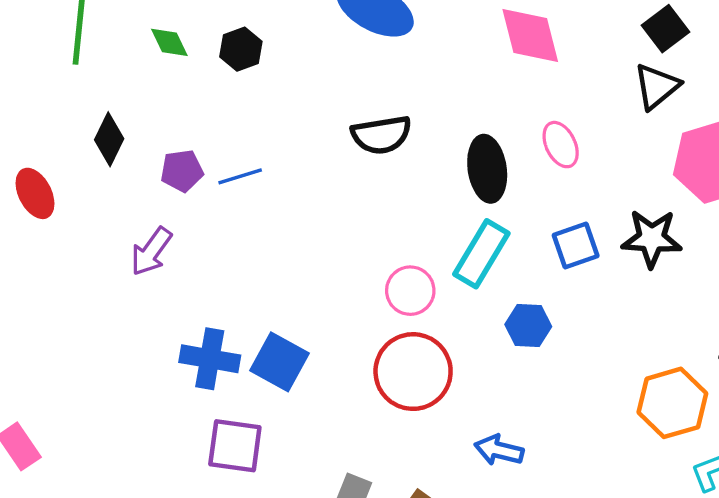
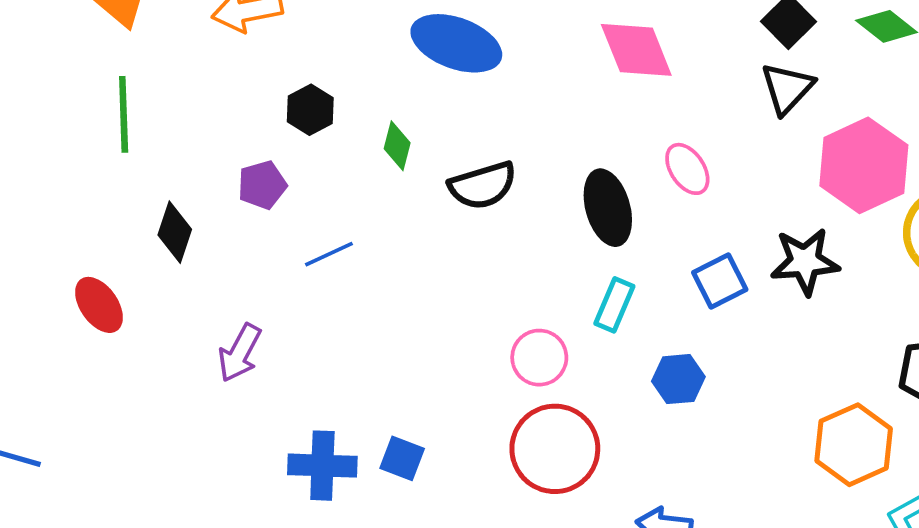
green diamond: (169, 42) -> (397, 146), moved, turned 48
purple pentagon: (182, 171) -> (262, 185), moved
cyan rectangle: (481, 254) -> (614, 305), size x0.7
blue square: (280, 362) -> (402, 458), size x0.7

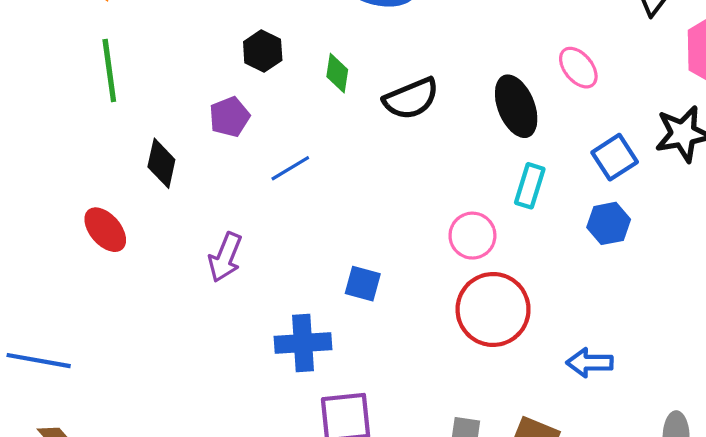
blue hexagon: (678, 379) -> (609, 223), moved
blue square: (402, 458) -> (363, 284), moved

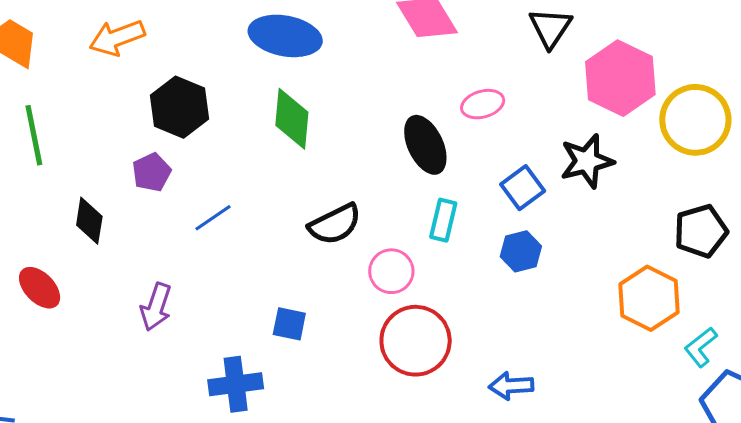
black hexagon: (263, 51) -> (179, 107), size x1.5
pink ellipse: (578, 68) -> (483, 104), turned -63
green diamond: (337, 73) -> (292, 119), moved, size x1.6
black semicircle: (411, 99) -> (335, 224), moved

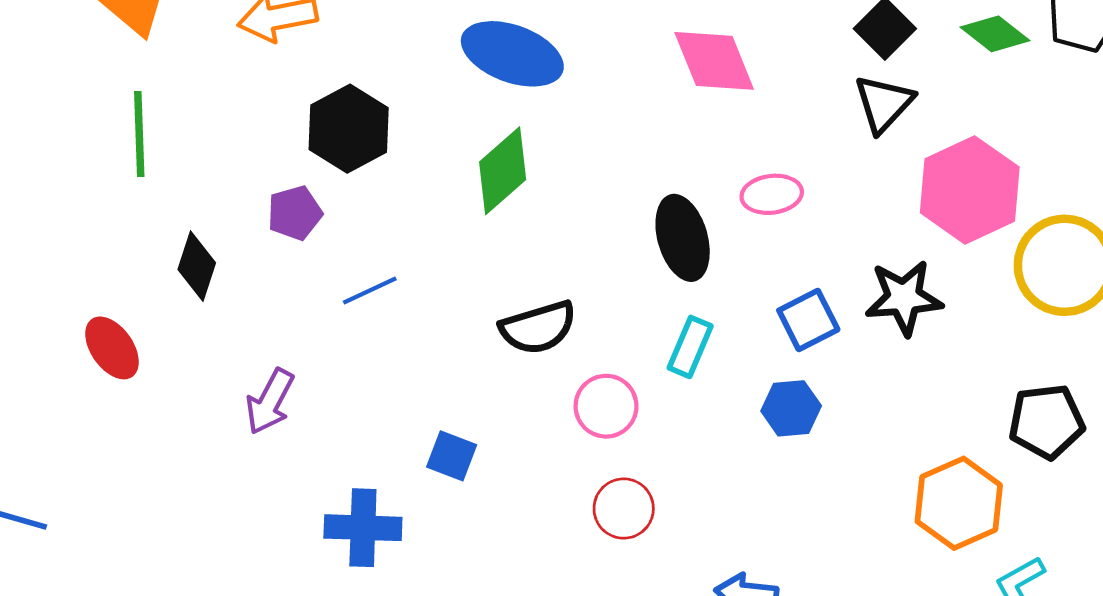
green diamond: (292, 119) -> (503, 171), turned 34
red circle: (416, 341) -> (624, 509), size x0.6

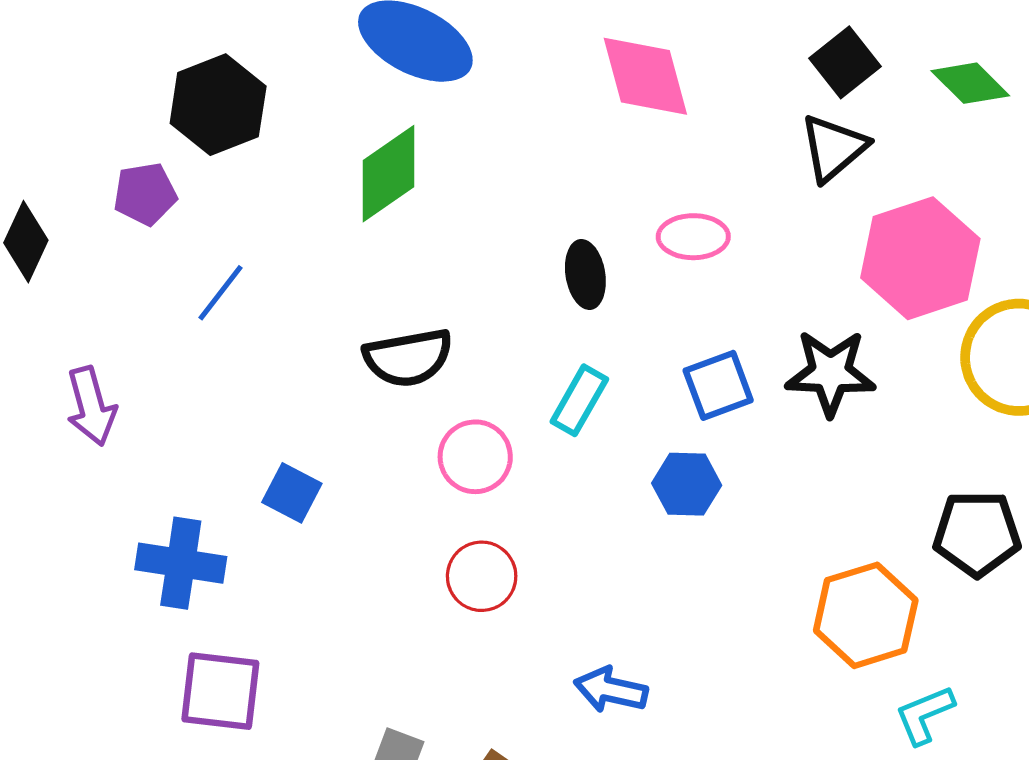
black ellipse: (683, 238) -> (585, 274), size x0.7
blue line: (370, 291) -> (221, 293), turned -34
purple arrow: (270, 401) -> (91, 406), turned -50

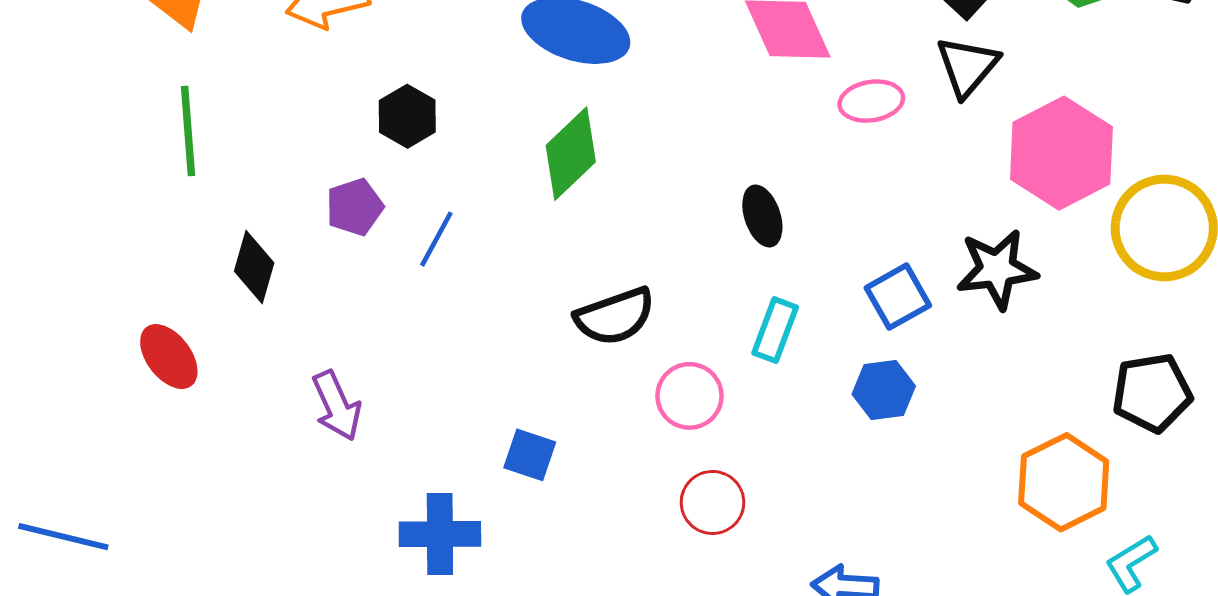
black hexagon: (218, 105) -> (407, 116), size x0.7
pink ellipse: (693, 237) -> (871, 101), moved
blue line: (221, 293) -> (436, 239), moved

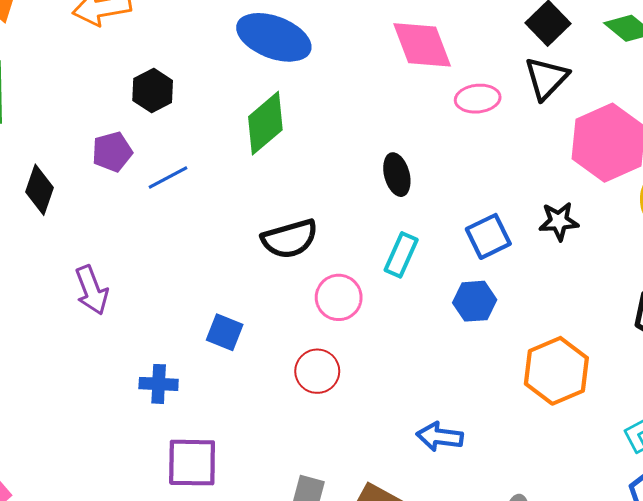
blue line: (436, 239) -> (168, 178), turned 30
black star: (997, 269) -> (559, 221), size x0.7
orange hexagon: (1064, 482) -> (556, 371), moved
red circle: (712, 502) -> (317, 371), moved
blue cross: (440, 534) -> (159, 384), size x0.7

